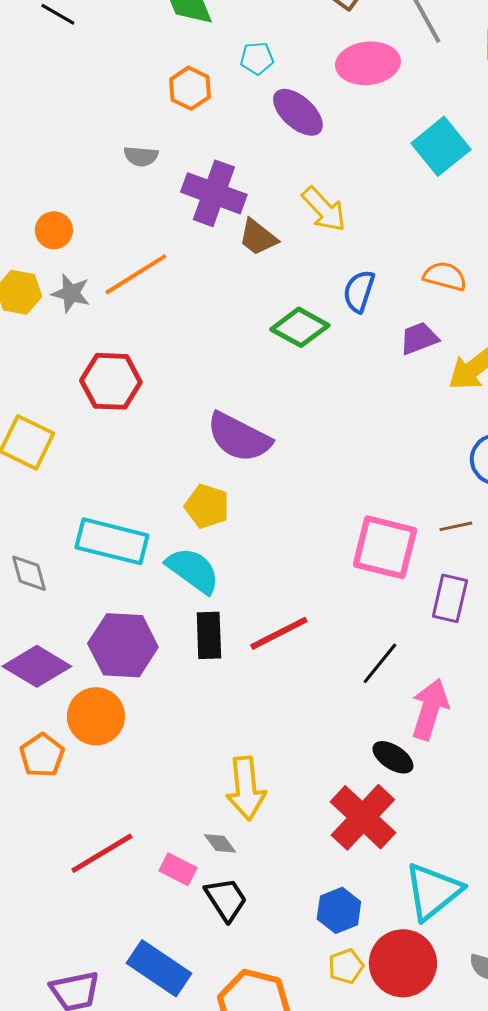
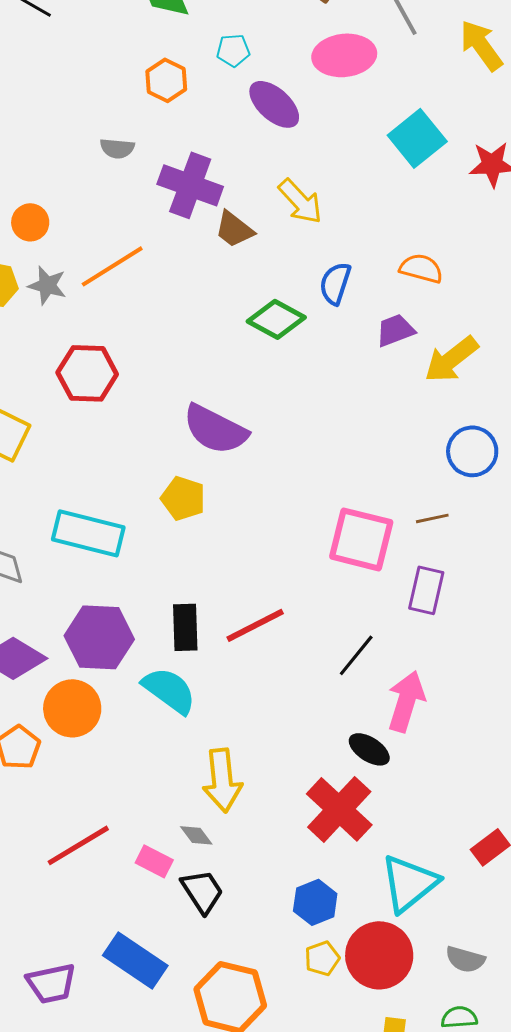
cyan semicircle: (193, 570) -> (169, 690), moved

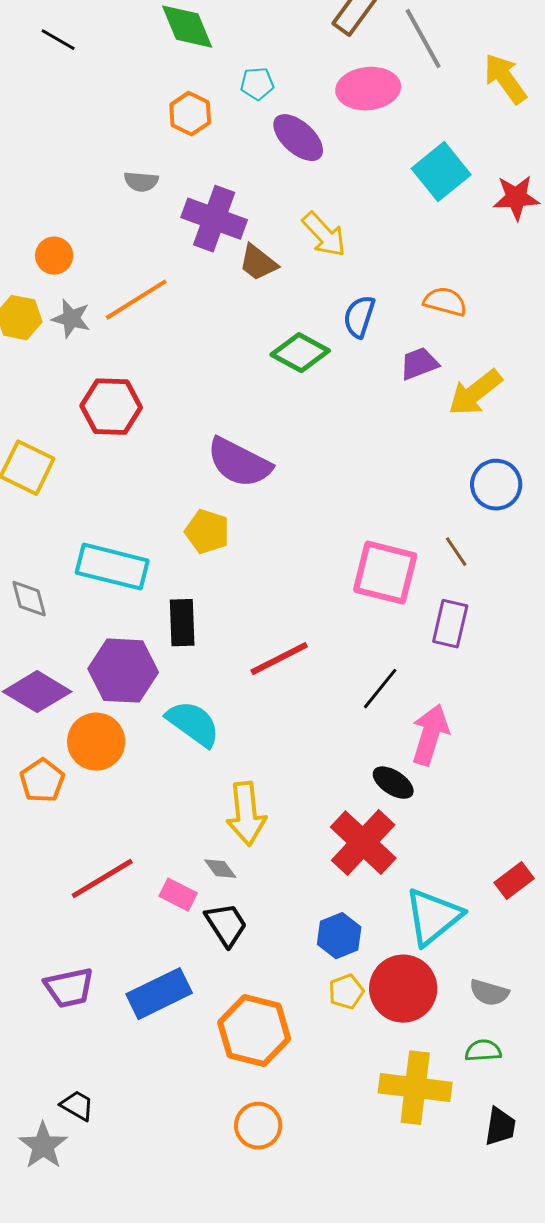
brown line: (432, 518) -> (456, 552), turned 68
black rectangle: (185, 627) -> (182, 623), moved
blue rectangle: (135, 960) -> (159, 994), turned -60
purple trapezoid: (51, 983) -> (69, 988), moved

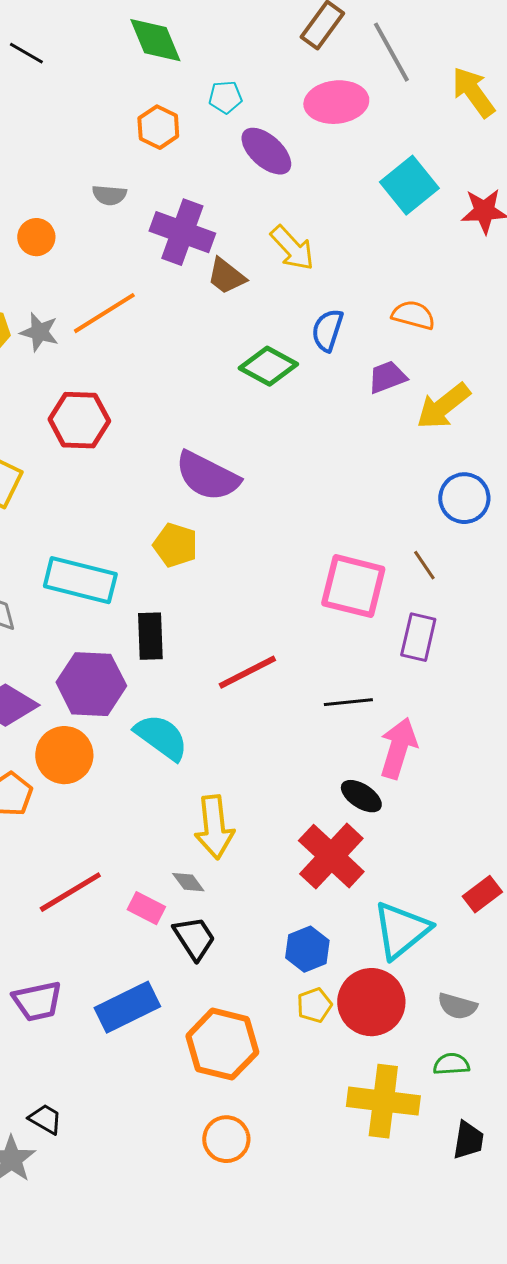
orange circle: (54, 256) -> (36, 237), moved
black line: (380, 689) -> (348, 702), turned 45

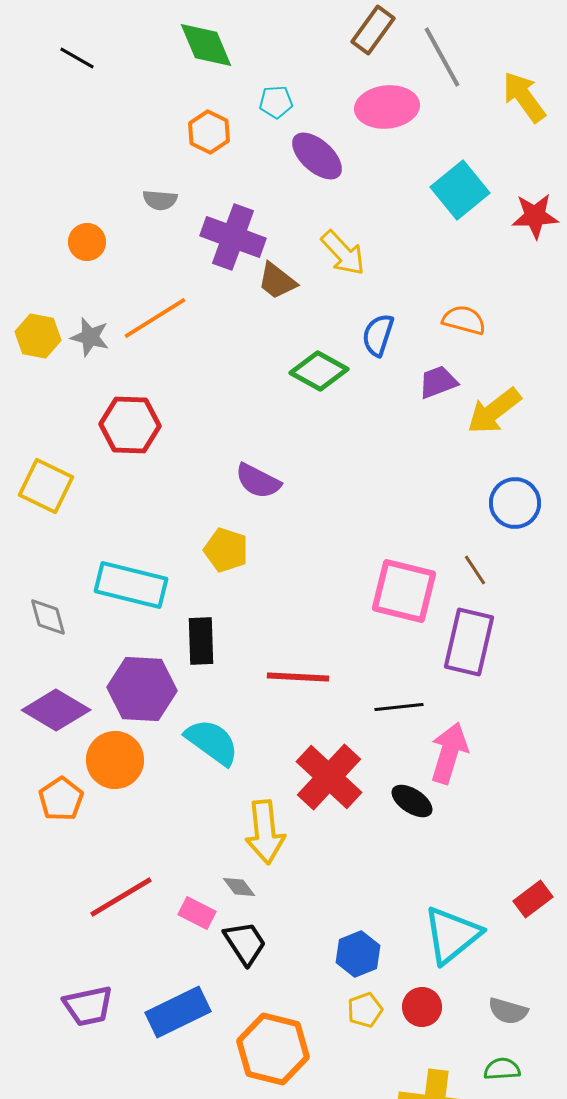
purple semicircle: (207, 476) -> (258, 481), size x0.7
purple rectangle: (418, 637) -> (469, 642), size x1.4
red line: (247, 672) -> (298, 677), turned 30
red cross: (331, 856) -> (329, 777), moved
red circle: (371, 1002) -> (422, 1007), size x0.6

